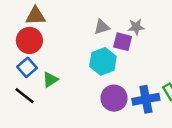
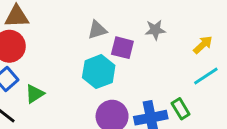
gray star: (136, 27) -> (155, 30), moved

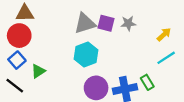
gray triangle: (97, 30) -> (85, 23), size x1.5
purple square: (122, 48) -> (106, 23), moved

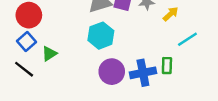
yellow arrow: (164, 34) -> (171, 14), moved
green rectangle: (147, 82) -> (167, 66), turned 32

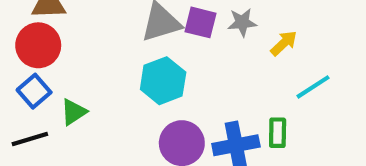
black line: (24, 69) -> (30, 139), turned -55

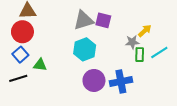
gray star: (242, 22) -> (132, 42), moved
green triangle: (74, 112) -> (40, 65), turned 40
green rectangle: (278, 133) -> (140, 55), moved

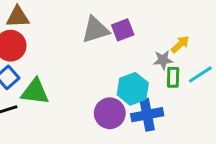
purple square: (103, 20) -> (123, 30), turned -35
cyan hexagon: (85, 49) -> (133, 89), moved
green triangle: (40, 65) -> (35, 92), size x1.5

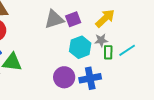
yellow arrow: (180, 44) -> (105, 18), moved, size x1.5
cyan hexagon: (133, 89) -> (80, 47), moved

